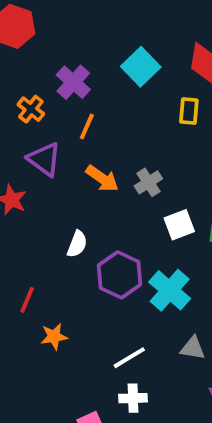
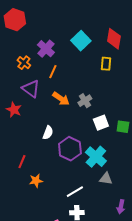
gray triangle: (193, 348) -> (106, 179), moved

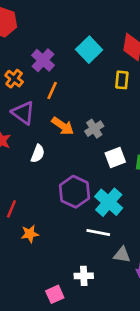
white semicircle: (48, 133) -> (38, 154), moved
gray triangle: (106, 179) -> (122, 255), moved
white line: (75, 192) -> (98, 232), moved, turned 42

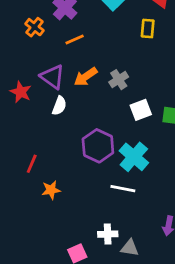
orange line: (52, 90) -> (75, 40), turned 42
purple triangle: (23, 113) -> (52, 77), moved
orange arrow: (63, 126) -> (86, 77), turned 110
gray triangle: (122, 255) -> (130, 248), moved

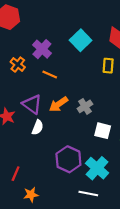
orange line: (75, 40) -> (50, 74), turned 48
white square: (141, 110) -> (103, 131), turned 35

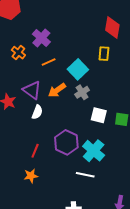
cyan square: (81, 40) -> (78, 69), moved
orange line: (50, 74) -> (49, 62), turned -48
red line: (16, 174) -> (35, 151), moved

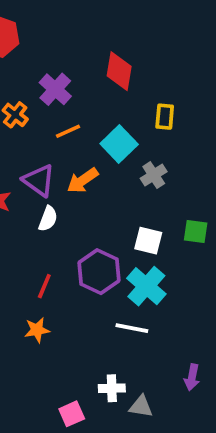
red diamond: (112, 28) -> (119, 71), moved
gray cross: (82, 92) -> (154, 175), moved
white square: (99, 115) -> (148, 241), moved

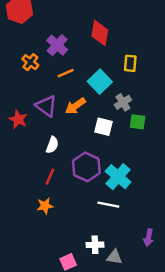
white semicircle: (48, 219) -> (52, 145), moved
green square: (196, 232) -> (138, 122), moved
white square: (148, 241) -> (103, 127), moved

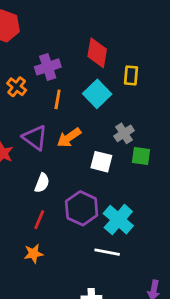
purple cross: (57, 45) -> (48, 67), turned 30
yellow rectangle: (130, 63) -> (131, 75), moved
orange line: (66, 73) -> (58, 99), turned -56
cyan square: (100, 82) -> (97, 94), moved

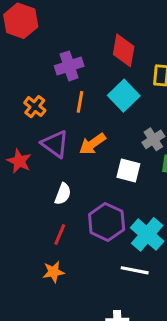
orange cross: (17, 87) -> (35, 107), moved

